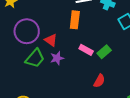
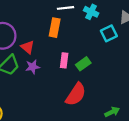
pink rectangle: (86, 50) -> (64, 60), turned 64
red semicircle: (99, 81) -> (76, 94), size x1.6

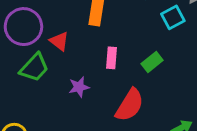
green rectangle: (83, 64) -> (152, 62), moved
purple star: (33, 67) -> (79, 87), moved

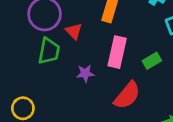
pink rectangle: (111, 58) -> (117, 52), size x1.6
green trapezoid: (34, 68) -> (49, 51), turned -40

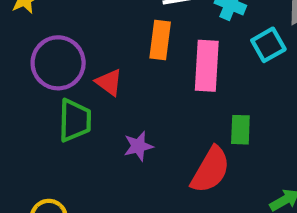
pink rectangle: (117, 52) -> (207, 66), moved
green rectangle: (152, 61) -> (240, 130), moved, turned -48

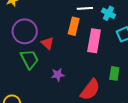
green trapezoid: (75, 120) -> (29, 59), turned -35
green rectangle: (240, 130) -> (114, 73), moved

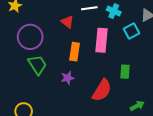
orange rectangle: (74, 26) -> (75, 52), moved
red triangle: (47, 43) -> (67, 22), moved

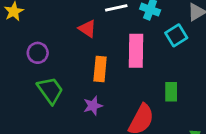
purple circle: (30, 37) -> (38, 53), size x0.6

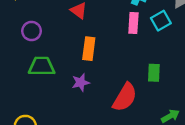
pink rectangle: (136, 51) -> (133, 23), moved, size x0.7
green trapezoid: (50, 90) -> (42, 66), turned -56

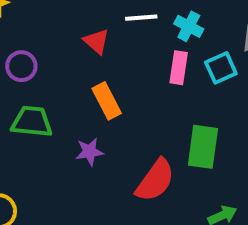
orange rectangle: (89, 49) -> (107, 101), turned -40
green rectangle: (154, 73) -> (203, 147), size x1.5

